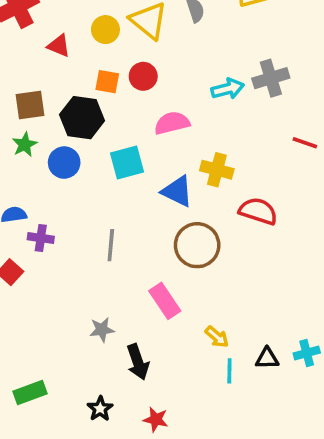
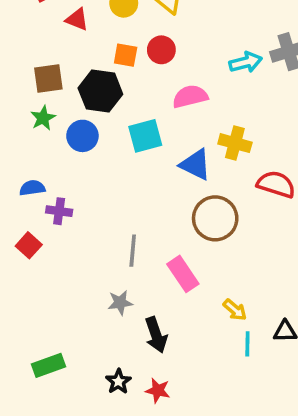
gray line: (111, 245) -> (133, 251), moved
red star: (156, 419) -> (158, 390), moved

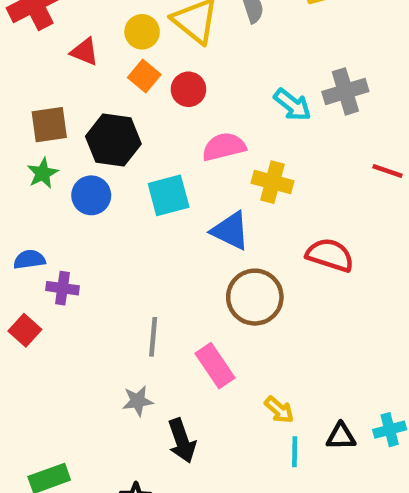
orange square: (126, 55) -> (144, 76), moved, turned 30
cyan arrow: (246, 62) -> (292, 105), turned 52
yellow cross: (235, 143) -> (272, 182), moved

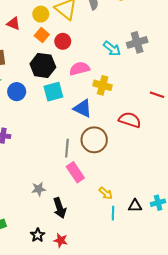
black hexagon: (113, 140) -> (43, 65), moved
red line: (387, 171) -> (157, 95), moved
gray line: (153, 337) -> (67, 148), moved

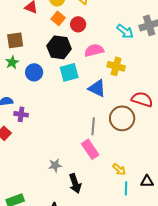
brown circle: (94, 140) -> (122, 118), moved
gray line: (67, 148) -> (93, 126), moved

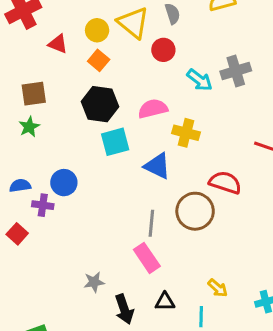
red circle: (78, 24) -> (163, 50), moved
blue circle: (34, 72) -> (64, 183), moved
yellow arrow: (119, 169) -> (218, 288), moved
black triangle: (147, 181) -> (165, 302), moved

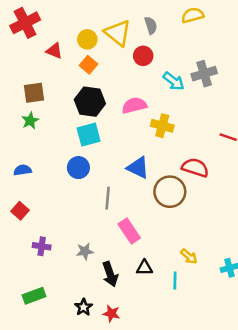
cyan square: (115, 142) -> (89, 135), moved
blue triangle: (157, 166) -> (138, 168), moved
blue circle: (64, 183) -> (78, 168), moved
purple cross: (43, 205) -> (42, 246), moved
gray line: (151, 223) -> (108, 198), moved

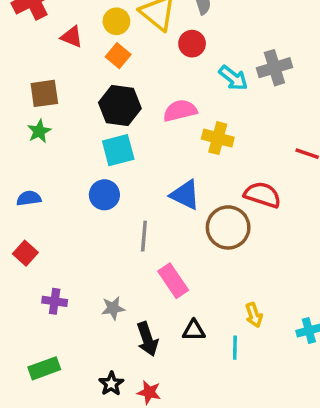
yellow arrow: (189, 256) -> (254, 315), turned 30

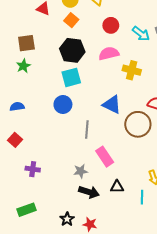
red circle: (192, 44) -> (111, 25), moved
gray star: (113, 308) -> (81, 171), moved
black arrow: (147, 339) -> (89, 192), turned -54

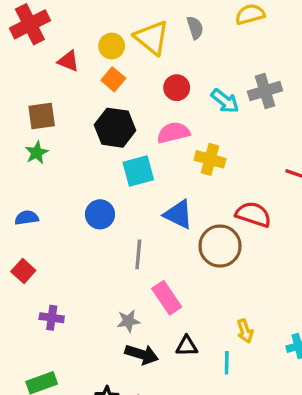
cyan square: (71, 77) -> (138, 171), moved

